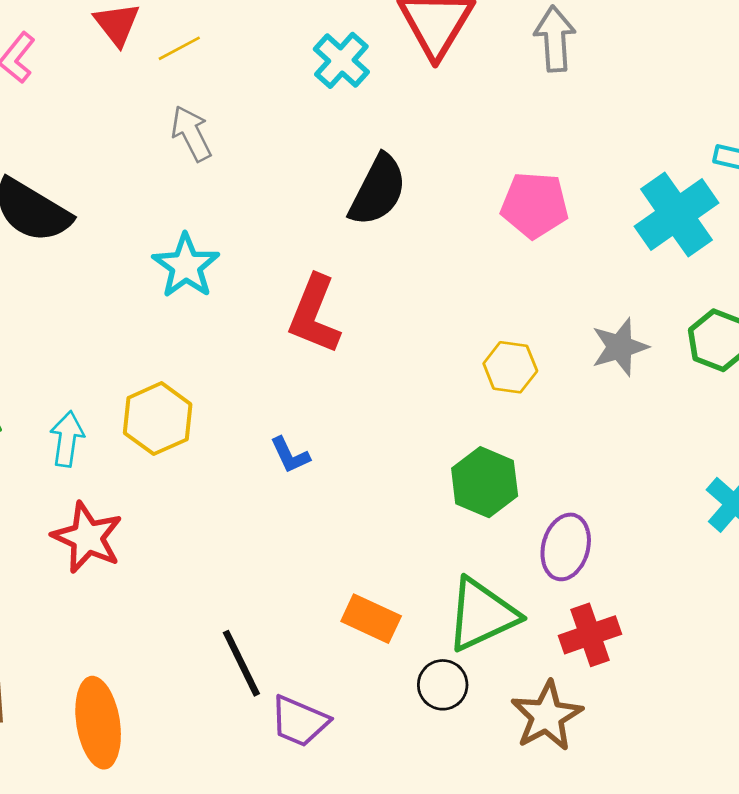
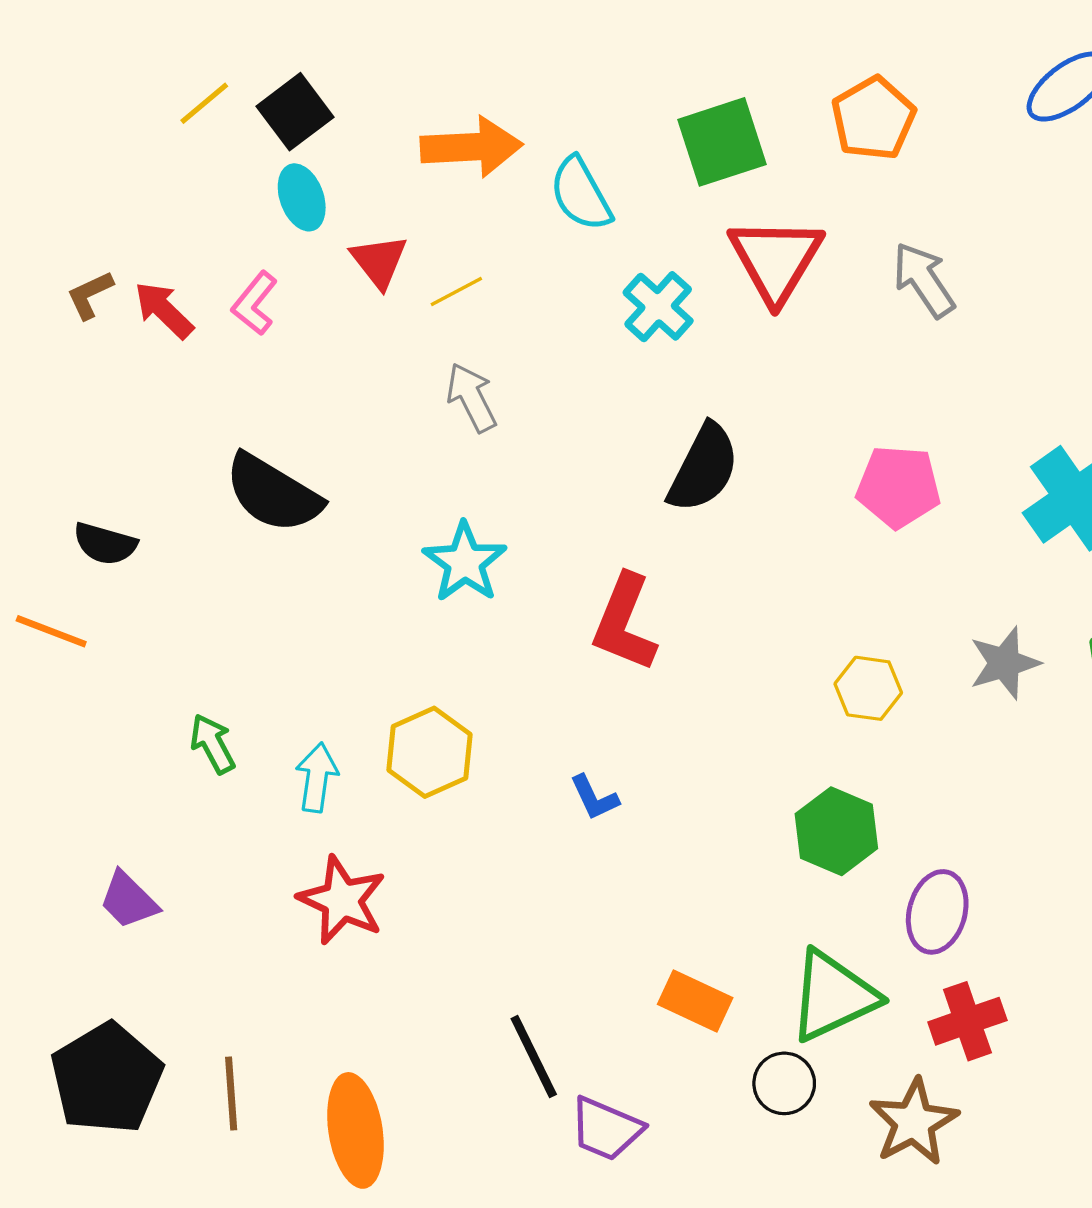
gray arrow: (555, 39) -> (924, 280), turned -30

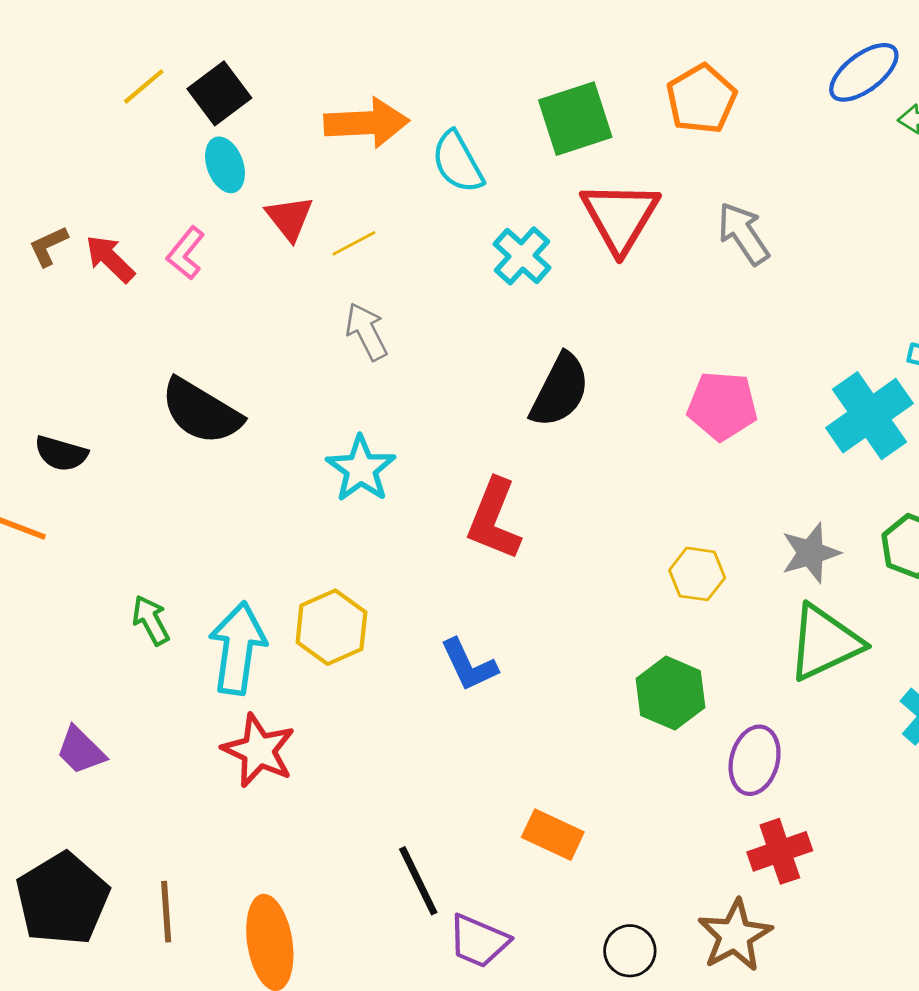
cyan arrow: (317, 777) -> (238, 648), size x1.6
blue L-shape: (594, 798) -> (469, 665), size x1.4
green triangle: (833, 996) -> (825, 643), moved
black circle: (784, 1083) -> (630, 951), moved

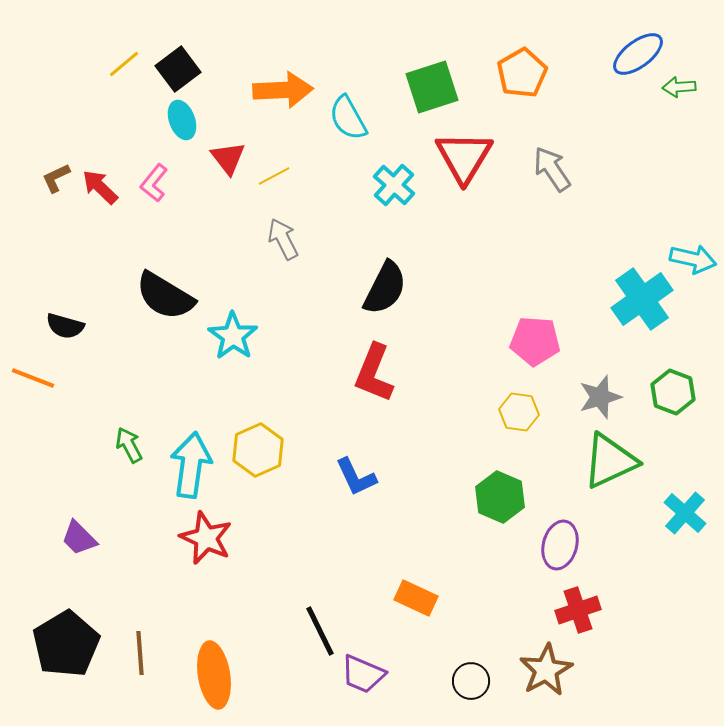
black semicircle: (560, 390) -> (385, 288), moved
pink pentagon: (722, 406) -> (535, 341), moved
cyan star: (361, 469) -> (233, 336), moved

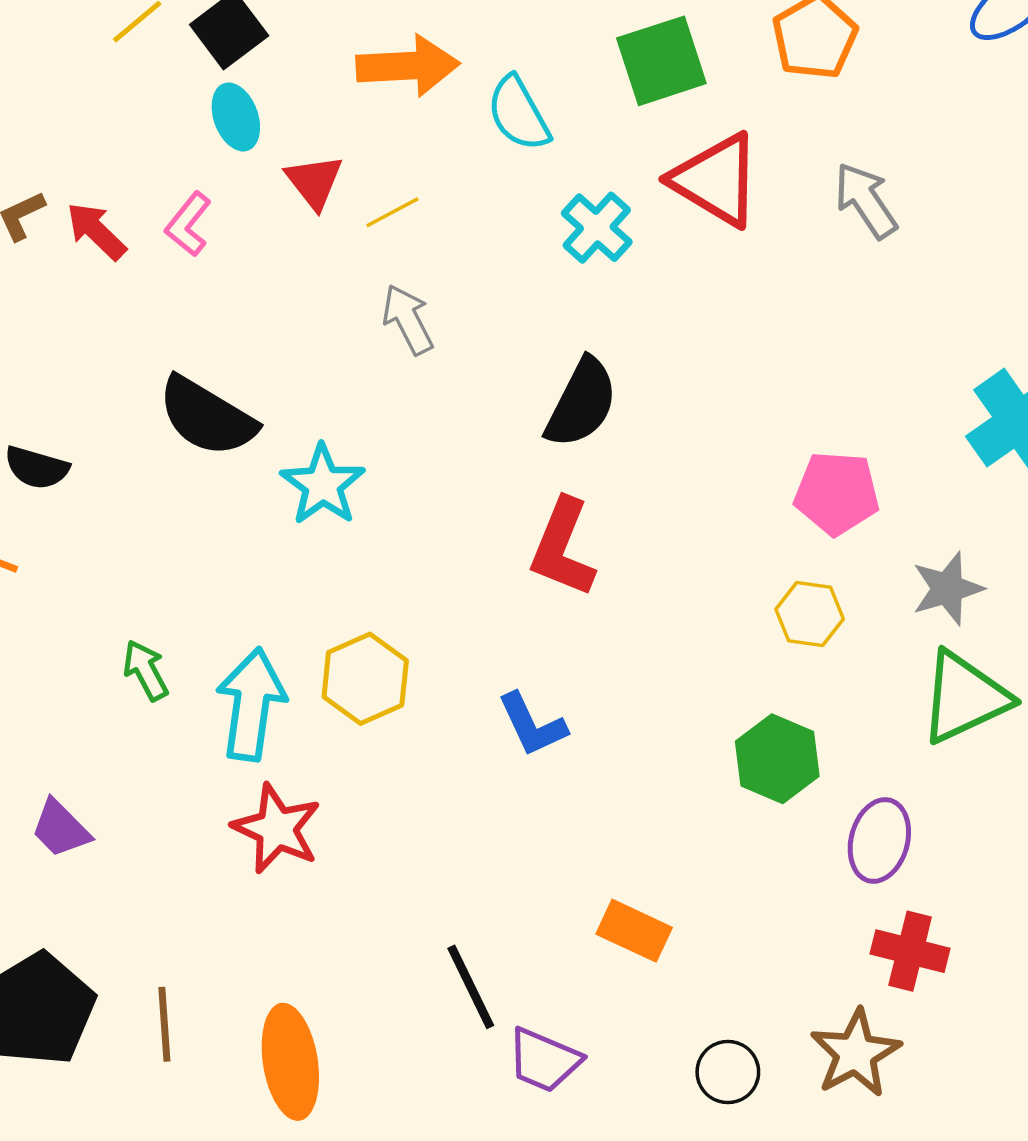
red triangle: (464, 157) -> (716, 180), turned -30
red cross: (578, 610) -> (910, 951), turned 33

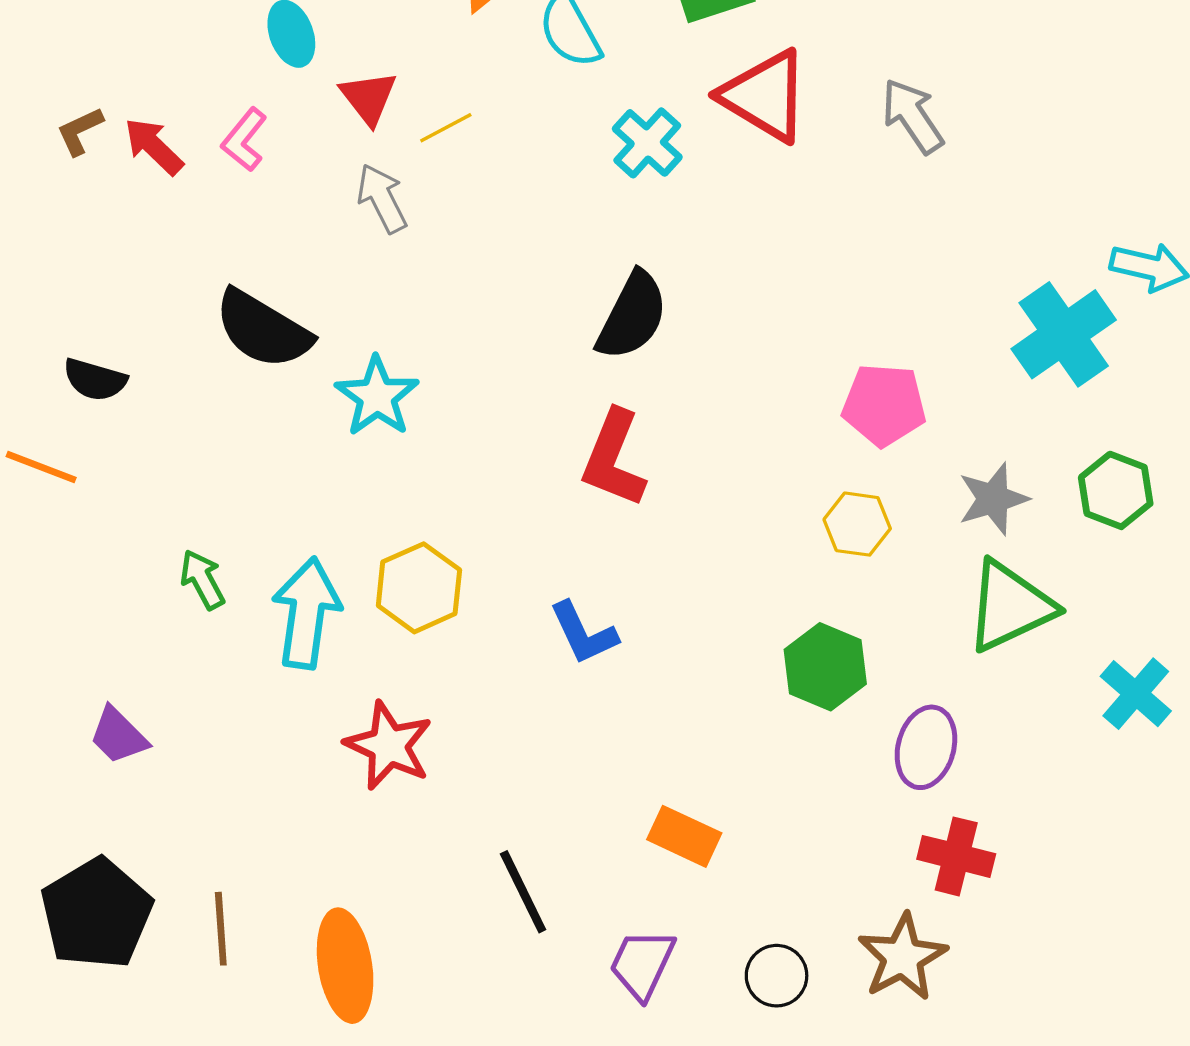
gray arrow: (408, 320) -> (382, 198), moved
red star: (277, 829) -> (389, 746), moved
purple trapezoid: (544, 1060) -> (642, 964), moved, turned 92

